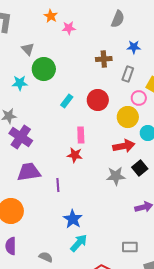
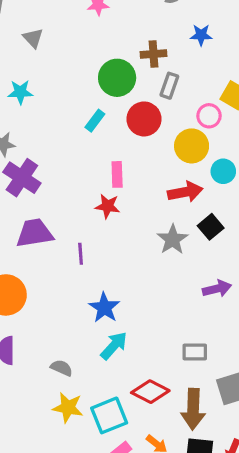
green circle: (44, 69) -> (117, 78), moved
gray rectangle: (128, 74) -> (169, 86), moved
gray star: (116, 176) -> (173, 239), turned -30

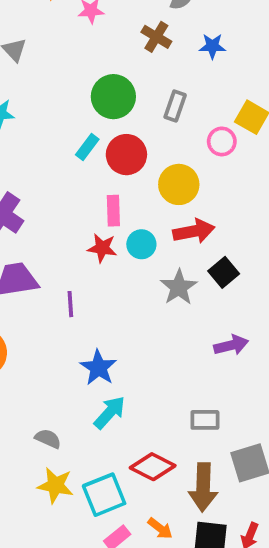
brown cross: (154, 54) -> (156, 37), moved, turned 35
red circle: (144, 119) -> (126, 155), moved
yellow circle: (192, 146) -> (179, 184), moved
cyan circle: (223, 171) -> (141, 244), moved

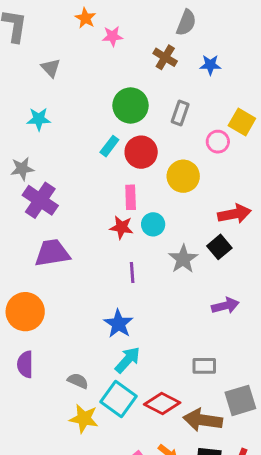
red arrow: (194, 231) -> (234, 214), moved
purple line: (70, 304) -> (132, 273), moved
brown arrow: (203, 487) -> (203, 420), turned 96
cyan square: (104, 495) -> (118, 399), moved, turned -32

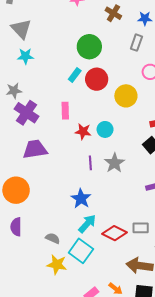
gray triangle: (51, 68) -> (21, 29), moved, size x1.5
gray rectangle: (180, 113) -> (136, 43), moved
pink rectangle: (131, 197) -> (65, 111), moved
gray star: (183, 259) -> (114, 163), moved
red diamond: (162, 403) -> (114, 233), moved

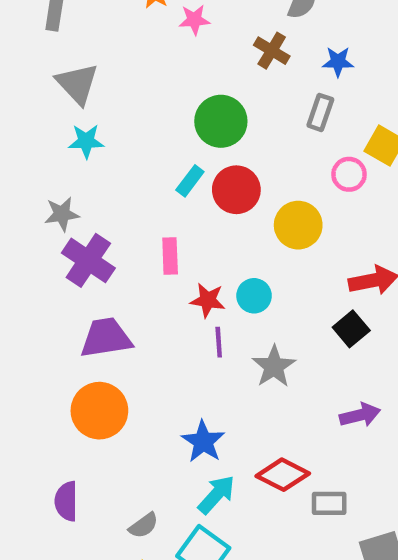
purple line: (90, 163) -> (219, 342), moved
orange circle: (16, 190) -> (99, 411), moved
red diamond: (114, 233) -> (283, 475), moved
gray semicircle: (53, 238) -> (144, 525), turned 120

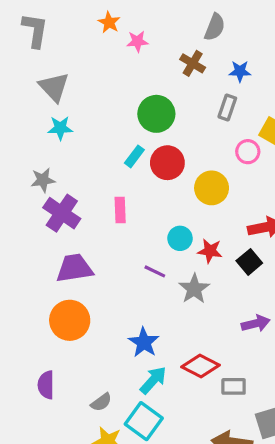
red star: (208, 300) -> (210, 251), moved
purple line: (219, 342) -> (155, 271), turned -60

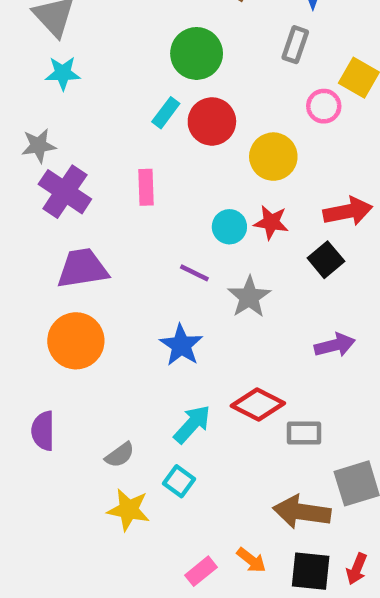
red star: (210, 251) -> (271, 222), moved
blue star: (144, 342) -> (181, 345), moved
cyan square: (144, 421) -> (179, 481), size x0.6

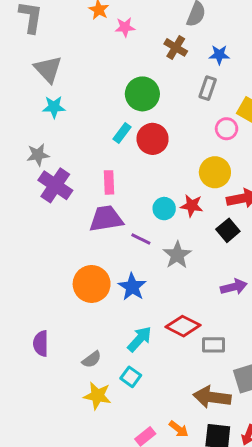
yellow circle: (273, 157) -> (215, 172), moved
purple trapezoid: (82, 268) -> (106, 219), moved
orange circle: (76, 341) -> (92, 284), moved

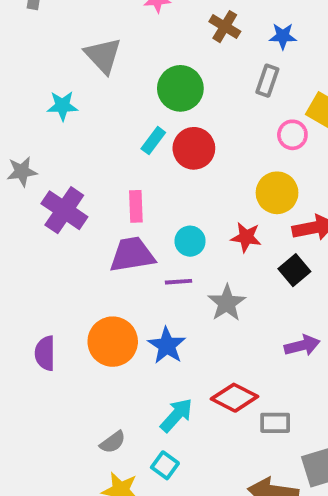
gray triangle: (48, 69) -> (103, 56), moved
gray star: (38, 155) -> (22, 172), moved
cyan circle: (164, 209) -> (190, 241), moved
purple line: (141, 239) -> (178, 282), turned -30
purple semicircle: (41, 343) -> (45, 353), moved

